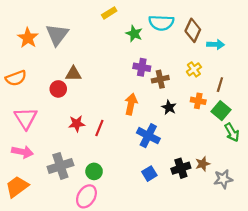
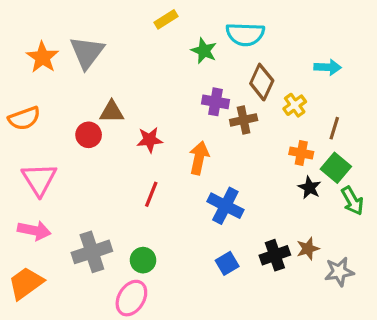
brown diamond: (193, 30) -> (262, 82), moved
black star: (169, 107) -> (310, 188), moved
red star: (77, 124) -> (150, 140), moved

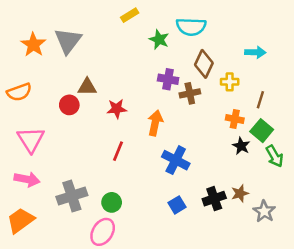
yellow cross: (295, 105) -> (230, 82), turned 36
gray star: (339, 272) -> (264, 211), turned -30

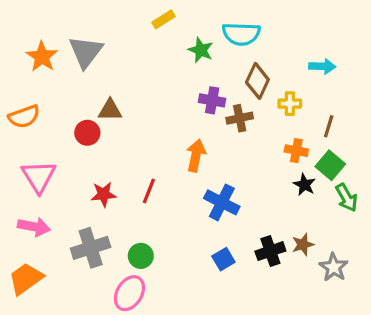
red star: (117, 109) -> (104, 194), moved

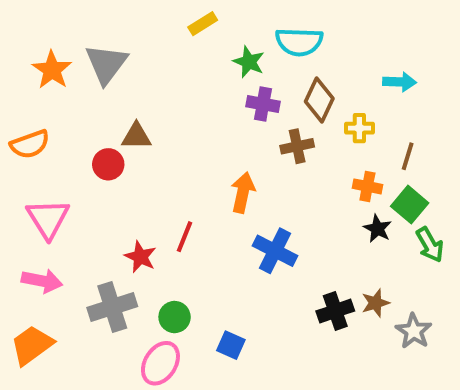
purple cross: (212, 100) -> (263, 104), moved
red star: (104, 194) -> (140, 257), moved, turned 30
blue square: (223, 259) -> (231, 345), moved, turned -35

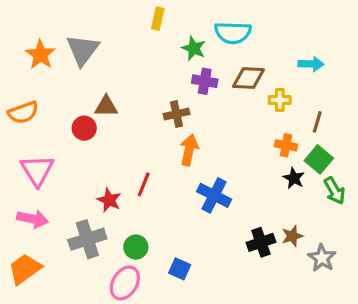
yellow rectangle: (203, 24) -> (158, 19), turned -45
brown diamond: (319, 100) -> (248, 78), turned 68
brown cross: (297, 146) -> (176, 114), moved

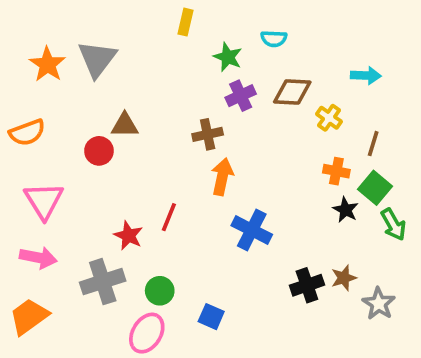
cyan semicircle: (233, 33) -> (274, 39), size x0.6
purple cross: (205, 81) -> (241, 96), turned -35
yellow cross: (280, 100) -> (329, 118), turned 35

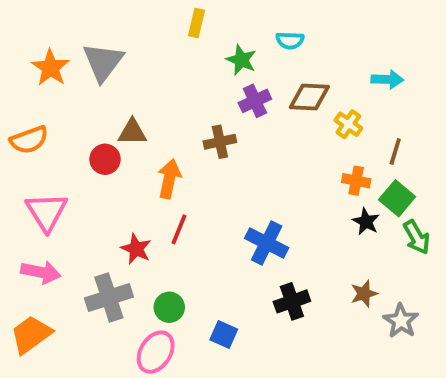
orange arrow: (222, 177) -> (169, 179), moved
black cross: (307, 285) -> (292, 301), moved

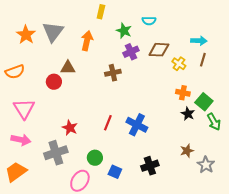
brown line: (395, 151) -> (203, 60), moved
orange arrow: (169, 179) -> (87, 41), moved
red line: (179, 229) -> (108, 123), moved
black cross: (292, 301) -> (150, 166), moved
green circle: (169, 307) -> (95, 158), moved

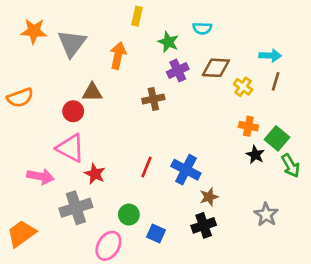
orange star: (26, 35) -> (34, 31), moved, turned -30
pink triangle: (24, 109) -> (70, 148), moved, turned -30
pink arrow: (21, 140) -> (41, 176), moved
brown star: (187, 151) -> (209, 197), moved
gray star: (206, 165) -> (266, 215), moved

